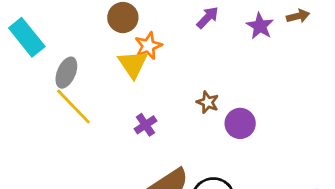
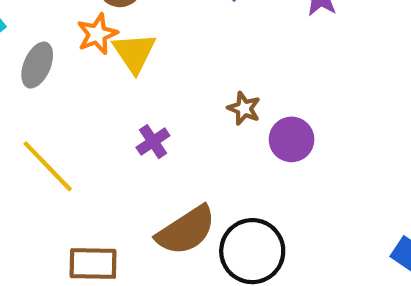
orange star: (148, 46) -> (97, 34), moved
yellow line: (73, 106) -> (48, 166), moved

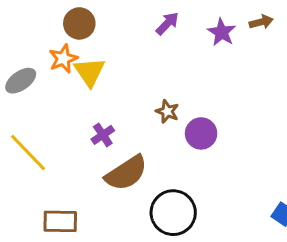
gray ellipse: (37, 65) -> (21, 81), turned 32
brown semicircle: (186, 230) -> (126, 173), moved

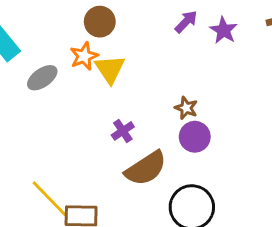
purple star: (222, 32) -> (224, 30), moved
purple circle: (201, 133) -> (195, 137), moved
yellow line: (28, 153) -> (49, 199), moved

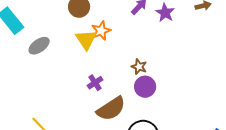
orange star: (84, 56) -> (101, 31), moved

